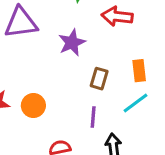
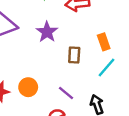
purple line: (93, 117) -> (66, 93), moved, turned -42

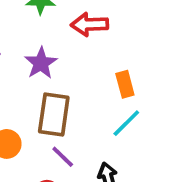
brown rectangle: (74, 55) -> (54, 115), moved, size x1.6

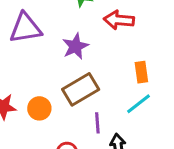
brown rectangle: (54, 115) -> (81, 89), turned 44
purple line: (63, 157) -> (97, 123), moved, turned 35

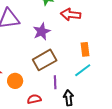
orange circle: (39, 108) -> (15, 81), moved

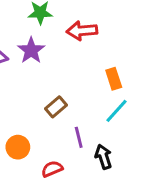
purple star: (42, 31) -> (31, 50), moved
brown rectangle: (45, 60) -> (56, 107), size x0.6

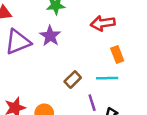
red arrow: (82, 31) -> (103, 23), moved
cyan line: (116, 111) -> (107, 78), moved, turned 50

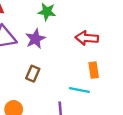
brown rectangle: (73, 80) -> (33, 74), moved, turned -35

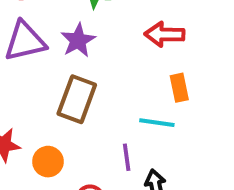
brown rectangle: (33, 74) -> (77, 99), size x1.6

